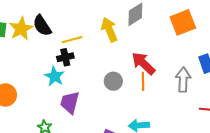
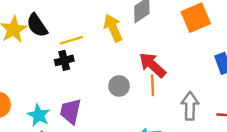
cyan star: (54, 76) -> (39, 115), moved
gray arrow: (183, 80) -> (190, 106), moved

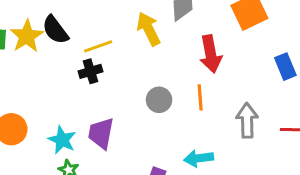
red arrow: (152, 65) -> (211, 54), moved, turned -140

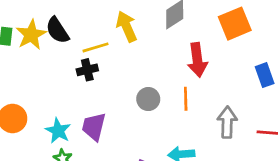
yellow arrow: (149, 29) -> (127, 27), moved

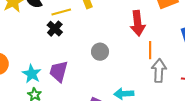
black cross: (87, 70) -> (55, 29), turned -35
orange line: (186, 99) -> (150, 50), moved

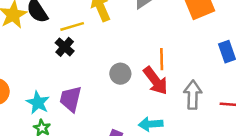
red arrow: (138, 23) -> (155, 81), moved, turned -30
orange line: (150, 50) -> (162, 59), moved

